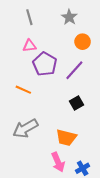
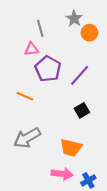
gray line: (29, 17) -> (40, 28), moved
orange circle: (83, 42) -> (89, 33), moved
pink arrow: (58, 162) -> (62, 174), turned -60

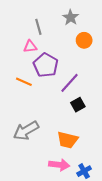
orange circle: (89, 33) -> (84, 40), moved
purple line: (80, 75) -> (70, 83), moved
orange line: (25, 96) -> (24, 82), moved

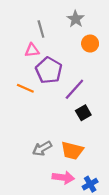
gray arrow: (26, 131) -> (42, 148), moved, size x0.7

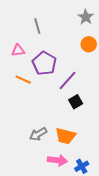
gray star: (76, 19) -> (86, 17), moved
orange circle: (90, 44) -> (89, 44), moved
pink triangle: (32, 50) -> (18, 50), moved

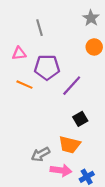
purple pentagon: (44, 63) -> (47, 67), turned -30
black square: (76, 102) -> (80, 119), moved
gray arrow: (38, 134) -> (41, 154), moved

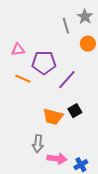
gray line: (39, 28) -> (66, 26), moved
orange trapezoid: (70, 145) -> (53, 117), moved
gray arrow: (41, 154) -> (38, 144), turned -54

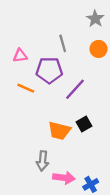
gray line: (66, 26) -> (63, 43), moved

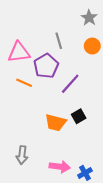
pink triangle: (20, 56) -> (19, 52), size x1.6
purple pentagon: (49, 70) -> (46, 66), turned -30
gray arrow: (43, 161) -> (22, 155), moved

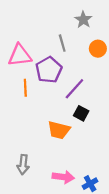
gray star: (89, 18) -> (83, 20), moved
orange line: (24, 83) -> (25, 88), turned 63
black square: (79, 116) -> (81, 113), moved, turned -32

